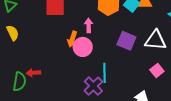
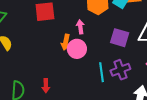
red arrow: (33, 73) -> (46, 86), moved, turned -80
purple cross: (93, 86) -> (120, 70), moved, turned 30

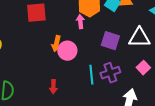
pink arrow: (80, 27) -> (80, 22), moved
red arrow: (46, 86) -> (53, 87), moved

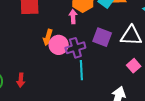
purple cross: (110, 73) -> (75, 48), moved
red arrow: (53, 87) -> (21, 80), moved

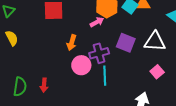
pink arrow: (73, 17) -> (97, 22), turned 64
pink circle: (59, 45) -> (81, 65), moved

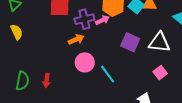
orange arrow: (72, 43) -> (76, 39), turned -133
purple cross: (99, 53) -> (84, 19), moved
cyan line: (105, 76) -> (108, 74), turned -36

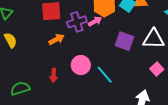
orange arrow: (76, 39) -> (56, 39), moved
red arrow: (47, 80) -> (54, 75), moved
green semicircle: (22, 81) -> (20, 88), turned -114

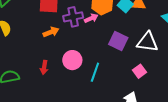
pink square: (157, 69) -> (139, 71), moved
cyan line: (105, 75) -> (95, 72), turned 54

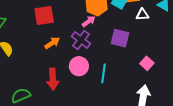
purple cross: (73, 17) -> (81, 40), moved, turned -30
white triangle: (147, 42) -> (142, 15), moved, size x0.6
red arrow: (44, 67) -> (53, 79), size x1.5

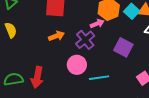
cyan line: (103, 73) -> (99, 78), turned 60
red arrow: (53, 79) -> (37, 77), moved

